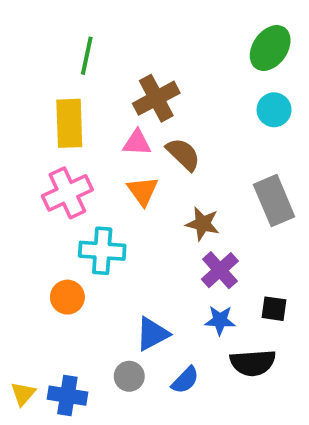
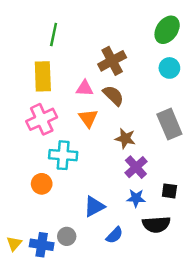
brown cross: (156, 98) -> (112, 61), moved
gray circle: (129, 376) -> (67, 236), moved

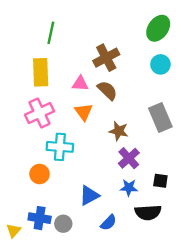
blue cross: (42, 245) -> (40, 218), moved

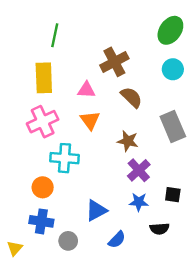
brown semicircle: (107, 90) -> (131, 97), moved
black semicircle: (148, 212) -> (159, 229), size x0.7
blue cross: (40, 218) -> (41, 221), moved

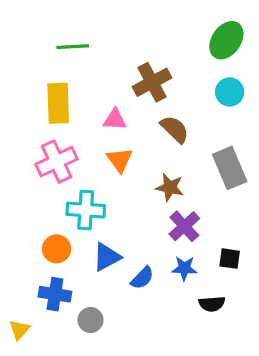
green line: (55, 35) -> (73, 47), turned 75
blue triangle: (96, 210) -> (107, 257), moved
blue semicircle: (117, 240) -> (142, 278), moved

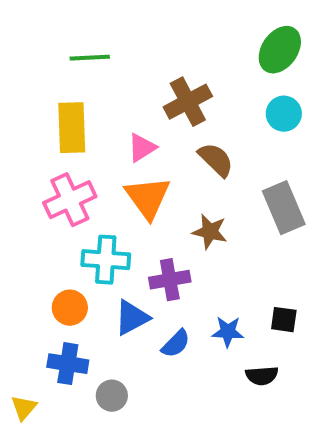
pink triangle: (115, 119) -> (142, 148), turned -35
orange triangle: (120, 160) -> (148, 198), size x1.4
purple cross: (184, 226) -> (170, 280), moved, turned 32

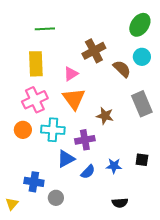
brown semicircle: (216, 160) -> (122, 69), moved
orange circle: (70, 308) -> (23, 130), moved
black semicircle: (262, 376) -> (120, 203), moved

